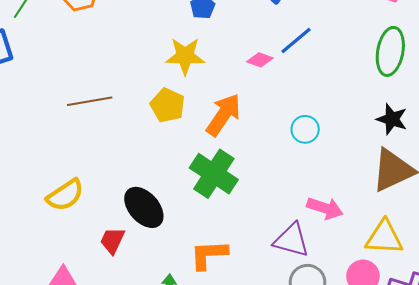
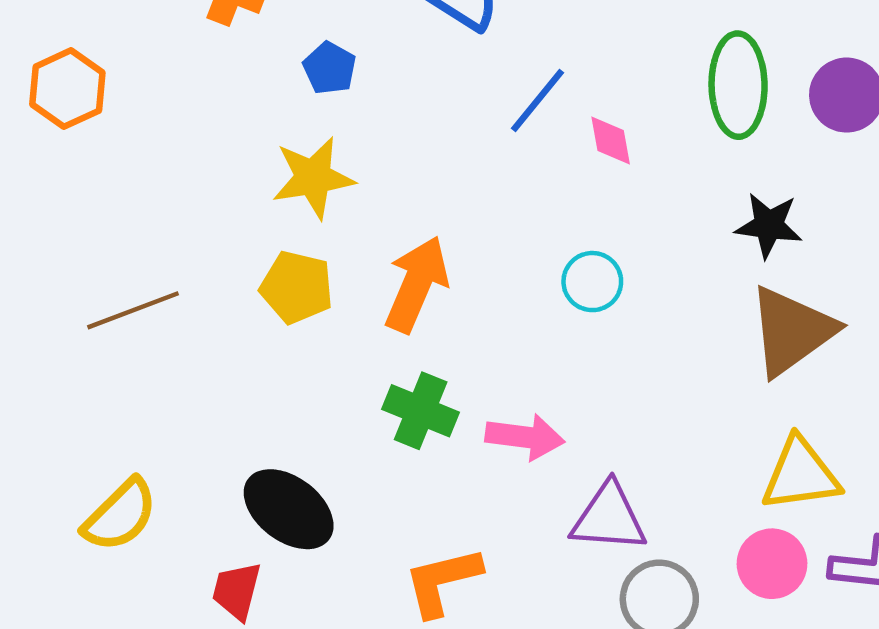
pink diamond: (260, 60) -> (611, 140), moved, turned 70
green cross: (214, 174) -> (421, 411), size x0.7
pink arrow: (325, 208) -> (525, 437), moved

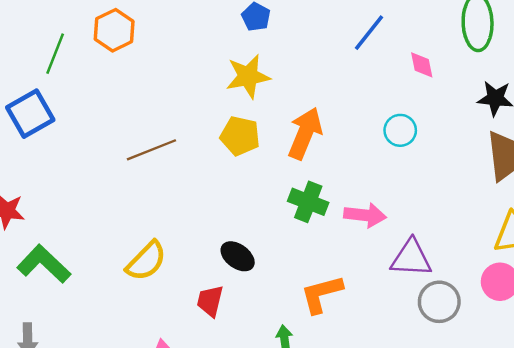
pink diamond: (611, 140) -> (422, 65), moved
black ellipse: (289, 509) -> (238, 256), size x0.7

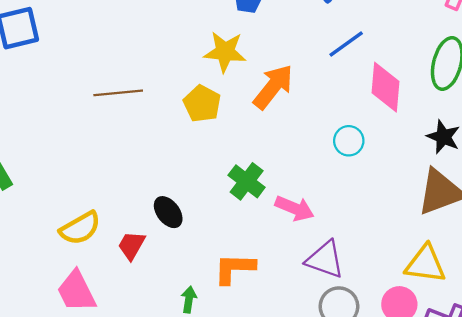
pink diamond: (422, 65) -> (386, 87), size x1.8
orange arrow: (305, 133) -> (273, 87), moved
yellow semicircle: (146, 261) -> (80, 228), moved

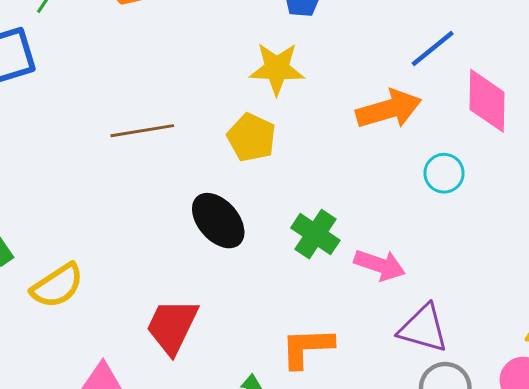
orange arrow: (273, 87) -> (389, 109), moved, turned 39
black ellipse: (168, 212) -> (218, 221), moved, size x1.4
yellow semicircle: (80, 228) -> (57, 286), moved
red trapezoid: (131, 245) -> (172, 326), size x1.5

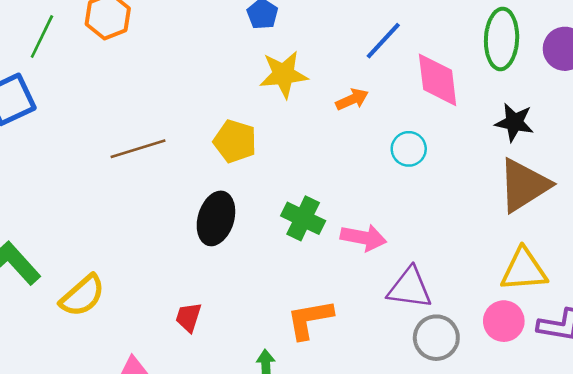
yellow star: (277, 69) -> (284, 74), moved
orange arrow: (389, 109) -> (352, 99), size x0.6
black ellipse: (218, 221) -> (216, 218), turned 66
red trapezoid: (172, 326) -> (189, 317), size x0.6

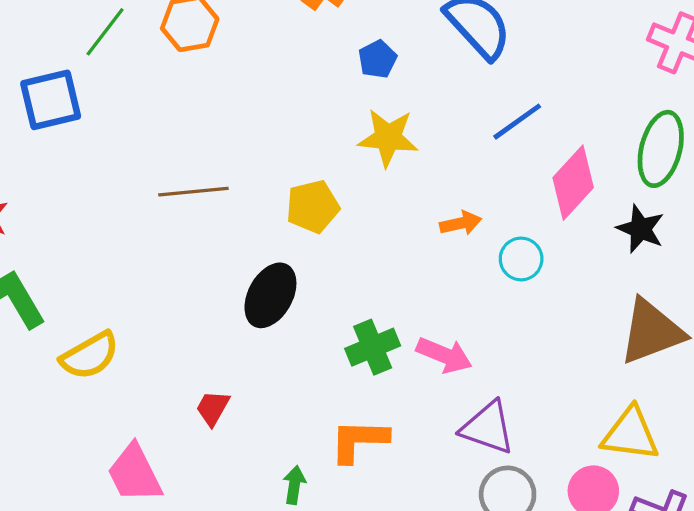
pink diamond: (438, 80) -> (573, 183), turned 38
orange arrow: (352, 99) -> (461, 223), moved
black star: (514, 122) -> (640, 229), moved
yellow pentagon: (235, 141) -> (313, 207), turned 30
green cross: (303, 218) -> (373, 347), moved, turned 30

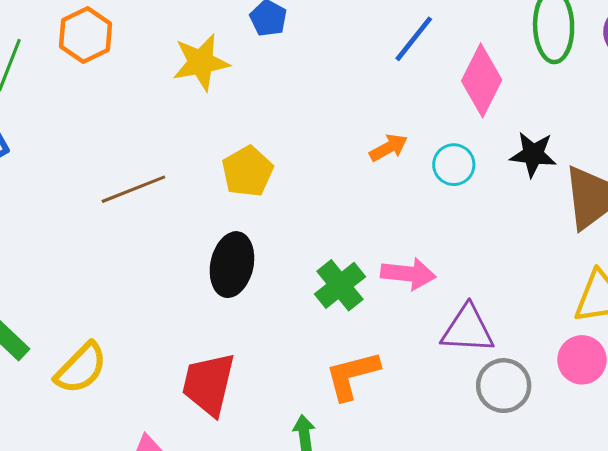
yellow star: (388, 138) -> (201, 62), moved
black star: (640, 229) -> (533, 154), moved
red trapezoid: (213, 408) -> (208, 384), size x1.8

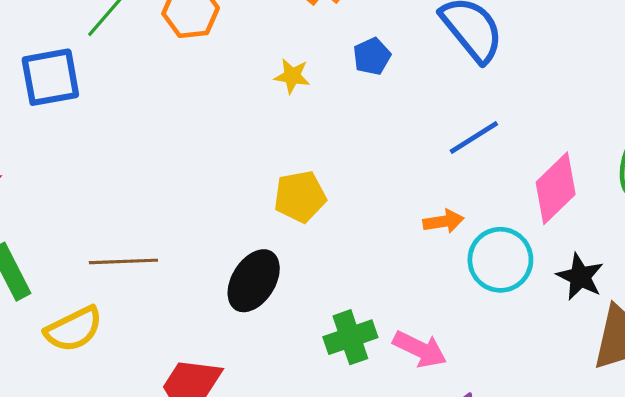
blue line: (414, 39) -> (474, 138), moved
yellow star: (201, 62) -> (292, 76), size x0.6
cyan circle: (454, 165) -> (500, 260), size x1.5
brown line: (133, 189) -> (123, 261), moved

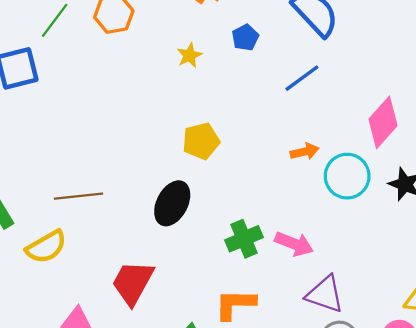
yellow star: (292, 76) -> (189, 55), turned -30
blue line: (474, 138) -> (302, 78), moved

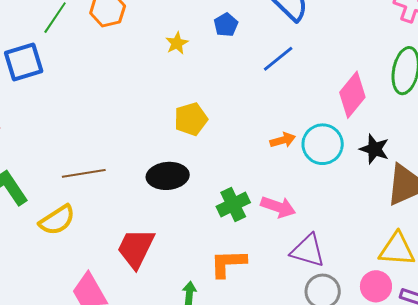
orange arrow: (305, 152) -> (283, 140), moved
black ellipse: (172, 203) -> (168, 176), turned 60

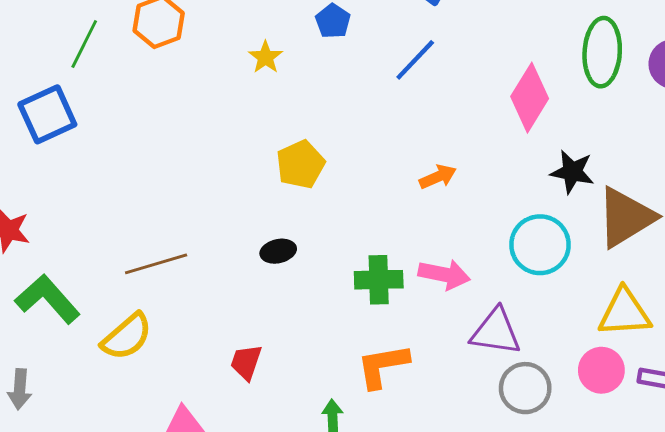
cyan circle: (323, 144) -> (540, 245), moved
black ellipse: (168, 176) -> (278, 251), size x0.6
green cross: (233, 204) -> (379, 280), turned 32
red trapezoid: (136, 248) -> (246, 362), size x0.6

